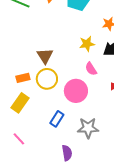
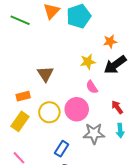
yellow circle: (47, 79) -> (49, 112), moved
blue rectangle: (57, 119) -> (62, 149), moved
gray star: (88, 128) -> (94, 134), moved

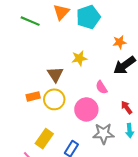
yellow star: (88, 62) -> (79, 58), moved
yellow circle: (49, 112) -> (54, 99), moved
yellow rectangle: (20, 121) -> (44, 139), moved

